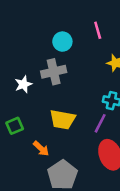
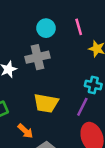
pink line: (98, 30) -> (79, 27), moved

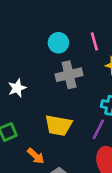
gray cross: (38, 57) -> (69, 75), moved

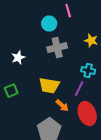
pink line: (94, 41) -> (68, 11), moved
orange arrow: (36, 156) -> (62, 106), moved

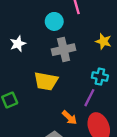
white star: (18, 58) -> (18, 44), moved
yellow trapezoid: (49, 86) -> (46, 81), moved

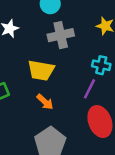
orange arrow: (69, 118) -> (45, 102), moved

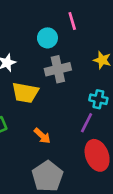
yellow trapezoid: (41, 70) -> (25, 93), moved

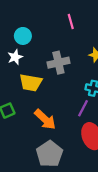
cyan circle: (47, 38) -> (23, 36), moved
orange arrow: (42, 136) -> (45, 119), size x1.5

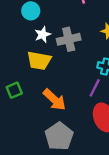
white star: (15, 57) -> (43, 35), moved

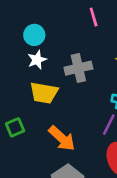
white star: (43, 35) -> (37, 60), moved

